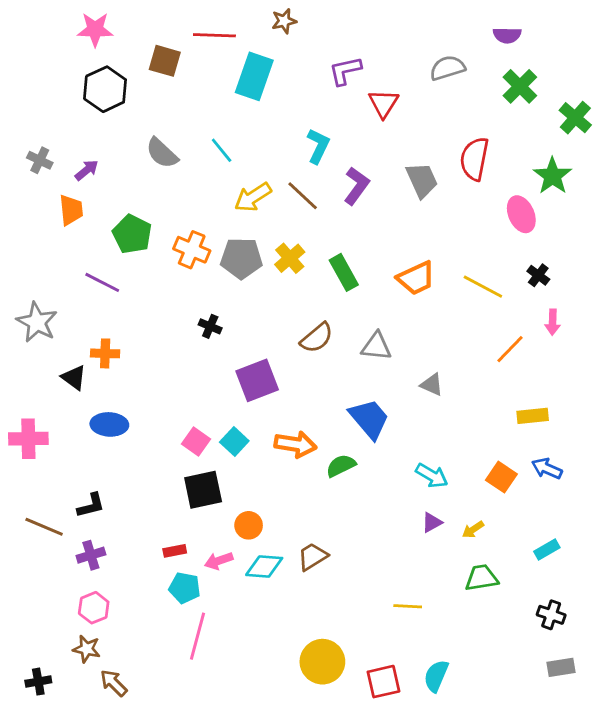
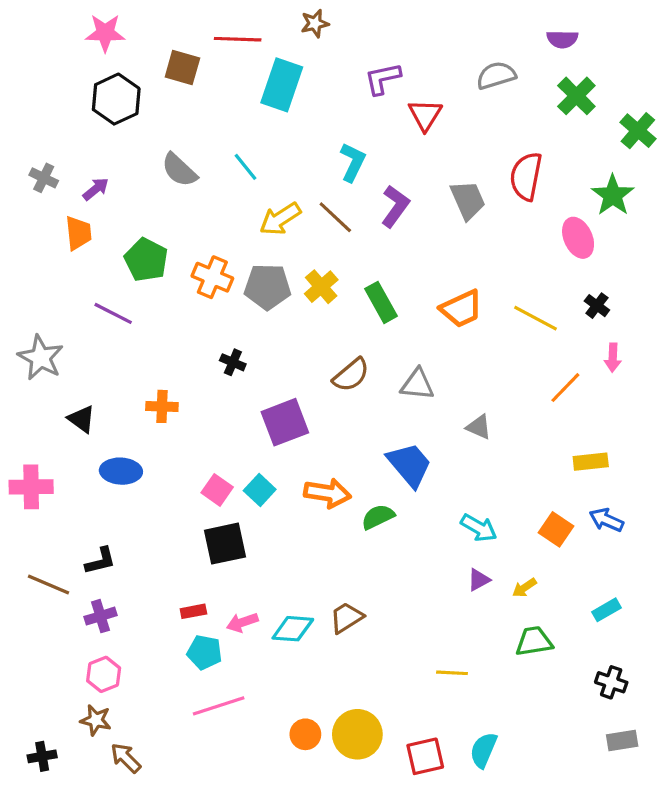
orange cross: (105, 353) -> (162, 406), moved
orange circle: (249, 525) -> (305, 734), moved
pink line: (197, 636) -> (219, 706), turned 57

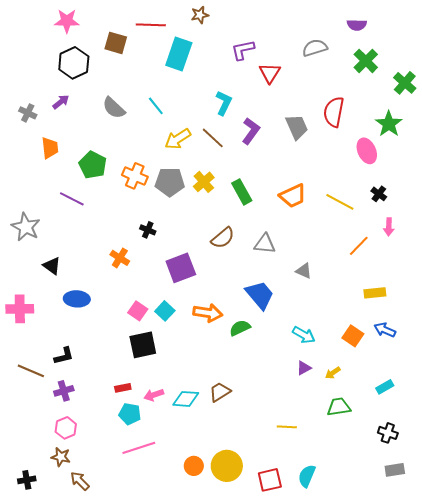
purple arrow: (96, 189) -> (61, 102), moved
orange cross: (162, 406) -> (120, 258), moved, turned 30

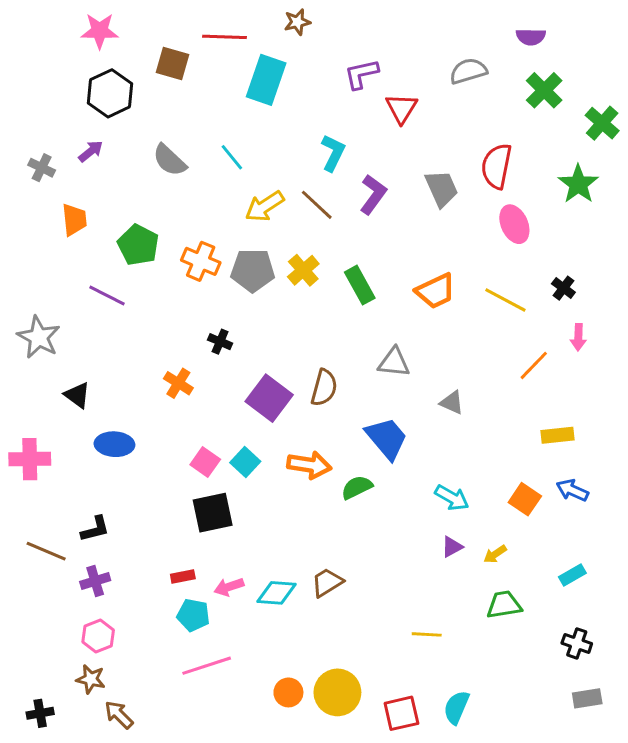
pink ellipse: (367, 151) -> (514, 224), moved
brown semicircle: (223, 238) -> (324, 388), moved, turned -35
purple square: (181, 268) -> (269, 398), turned -32

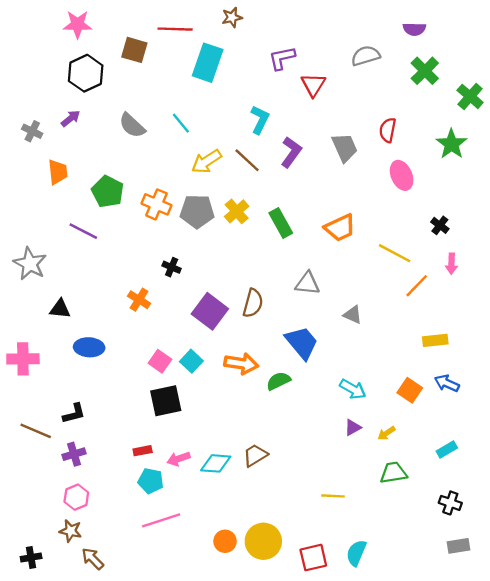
red semicircle: (497, 166) -> (388, 130), size x0.7
yellow line: (505, 300) -> (395, 253), moved
black triangle: (77, 395) -> (60, 309), turned -30

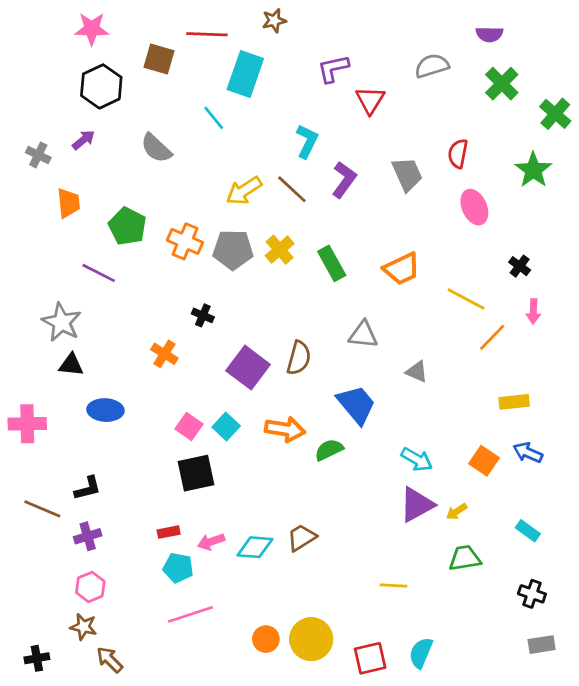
cyan line: (181, 123) -> (214, 118), moved
gray star: (30, 264) -> (62, 322), moved
purple triangle: (353, 427) -> (417, 505), size x1.8
cyan rectangle: (447, 449) -> (528, 531), turned 66

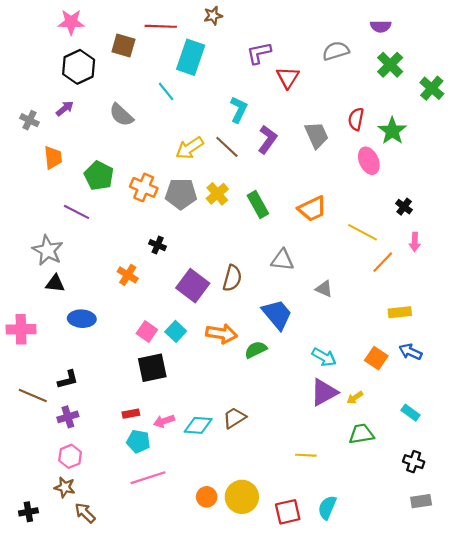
green star: (533, 170) -> (392, 131), moved

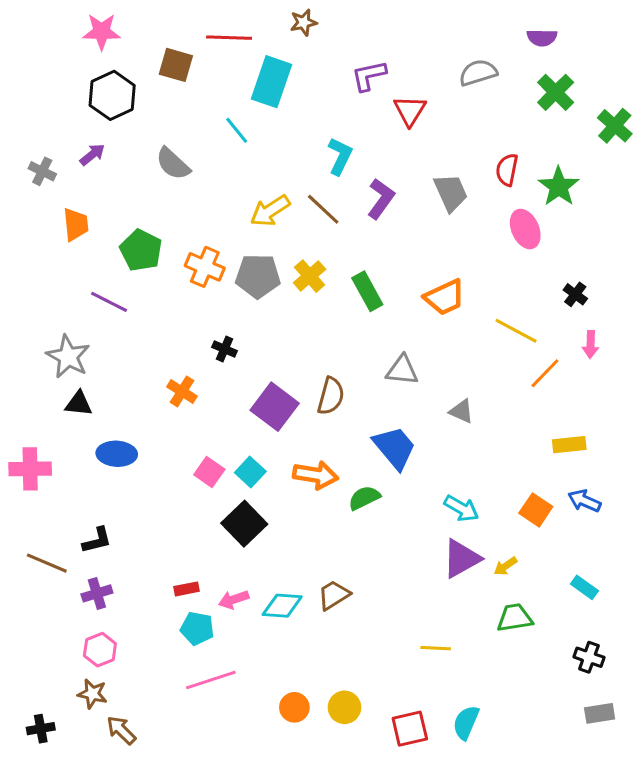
black square: (152, 368) -> (244, 524), moved, turned -32
yellow circle: (242, 497) -> (344, 707), size x0.7

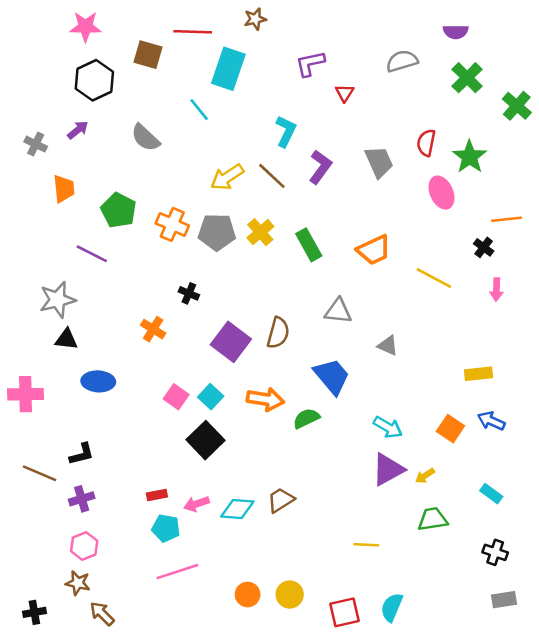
red triangle: (410, 111) -> (345, 93), size x0.7
gray star: (68, 357) -> (57, 300), turned 30
orange line: (545, 373) -> (507, 219), moved, turned 40

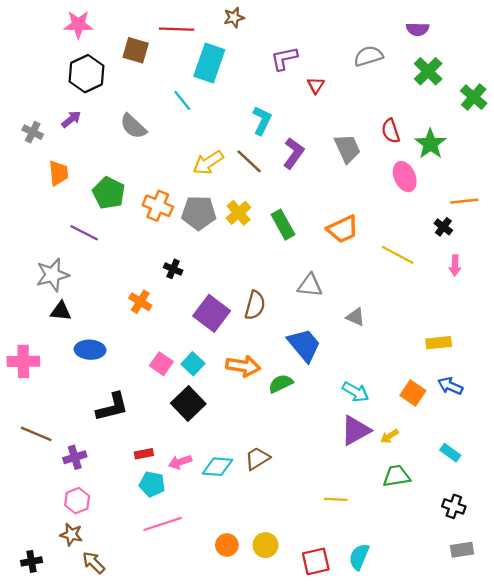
red semicircle: (426, 143) -> (391, 131), turned -30
black L-shape: (82, 454) -> (112, 407), moved, size x1.4

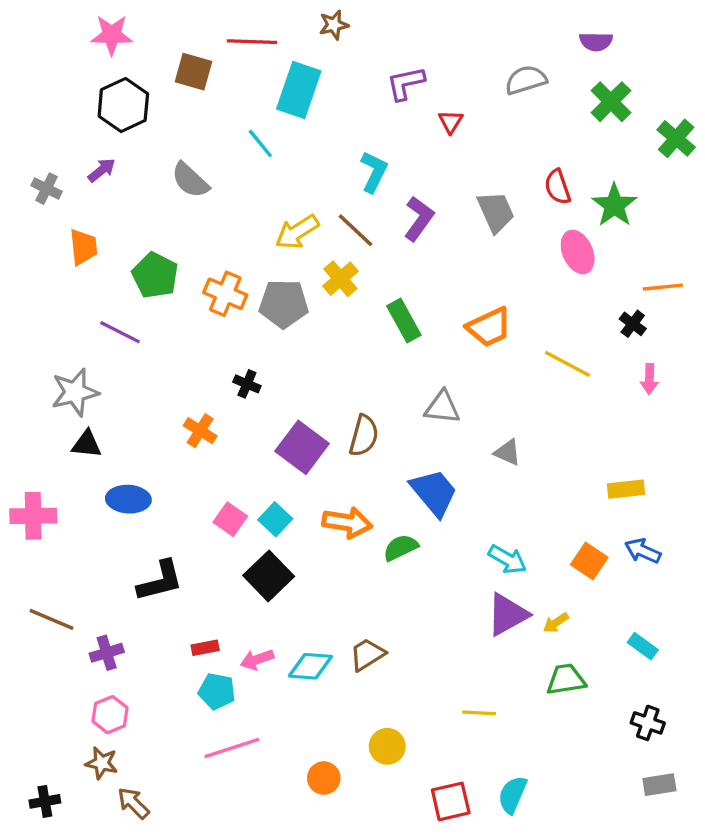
yellow cross: (239, 213) -> (340, 279), moved
yellow circle: (265, 545) -> (387, 746), moved

